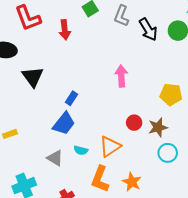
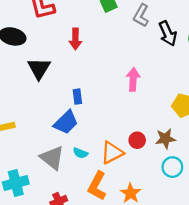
red arrow: (65, 30) -> (75, 39), moved
blue rectangle: (72, 98) -> (77, 97), turned -48
red circle: (134, 123) -> (137, 140), moved
gray triangle: (55, 158) -> (52, 158), size x1.4

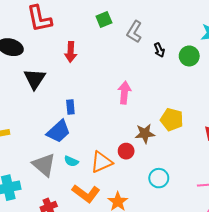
black arrow: (168, 33) -> (159, 50), size x0.6
brown star: (165, 139) -> (145, 133), moved
orange L-shape: (97, 186) -> (86, 193), turned -84

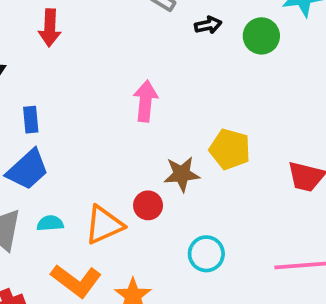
black arrow: (159, 50) -> (208, 25), turned -80
blue rectangle: (70, 107) -> (31, 120), moved
cyan semicircle: (71, 161) -> (50, 223), turned 152

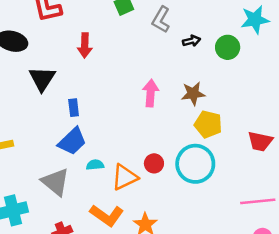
brown star: (182, 174) -> (193, 94), moved
cyan semicircle: (50, 223) -> (95, 165), moved
cyan circle: (206, 254) -> (195, 164), moved, size x1.6

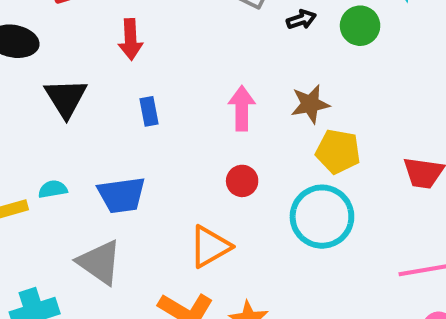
blue rectangle: (74, 108) -> (149, 111), moved
blue trapezoid: (72, 141) -> (122, 195), turned 40
red circle: (154, 163) -> (242, 181), moved
cyan semicircle: (95, 165) -> (53, 189), moved

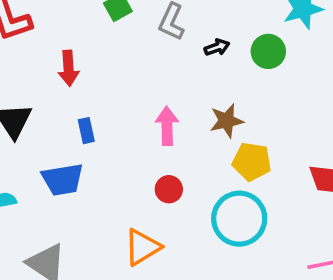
blue trapezoid: (122, 195) -> (63, 179), moved

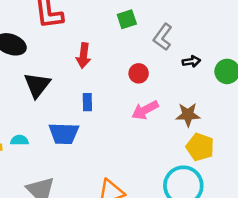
pink arrow: (167, 126) -> (145, 110), turned -128
red circle: (169, 189) -> (139, 73), moved

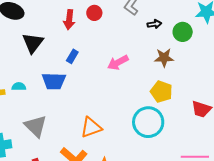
red circle: (139, 73) -> (94, 13), moved
blue rectangle: (87, 102) -> (72, 56), turned 32
brown star: (188, 115) -> (164, 58), moved

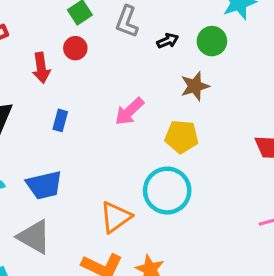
blue trapezoid: (54, 81) -> (44, 185), moved
yellow pentagon: (161, 92) -> (182, 137), moved
cyan circle: (148, 122) -> (167, 191), moved

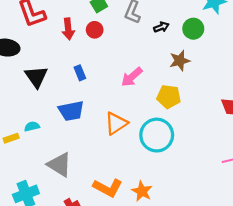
red arrow: (41, 68) -> (68, 29), moved
blue rectangle: (60, 120) -> (80, 73), moved, turned -40
blue trapezoid: (44, 185) -> (71, 111), moved
orange triangle: (116, 217) -> (116, 123), moved

